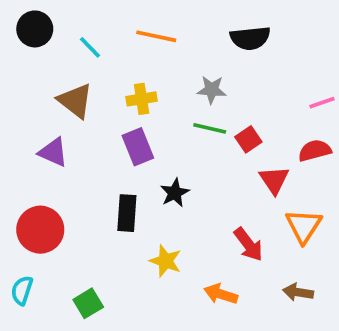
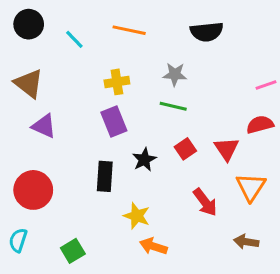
brown triangle: (75, 101) -> (29, 83), moved
red square: (248, 139) -> (185, 149), moved
orange arrow: (221, 294) -> (153, 246), moved

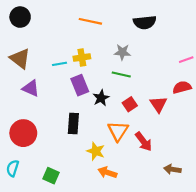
cyan line: (74, 39) -> (59, 64), moved, turned -56
black star: (144, 160) -> (101, 98), moved
orange triangle: (251, 187) -> (118, 131), moved
green square: (73, 251) -> (51, 176), turned -35

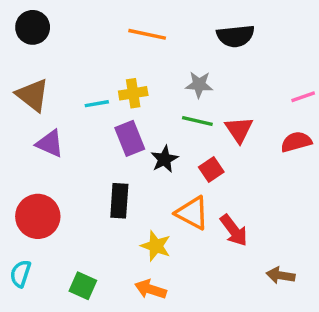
red triangle: (159, 104) -> (239, 130), moved
orange triangle: (118, 131) -> (192, 213), turned -35
orange arrow: (107, 172) -> (151, 289), moved

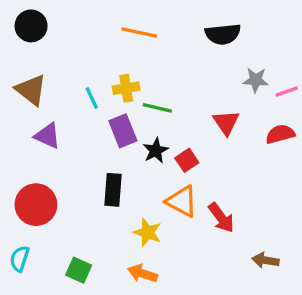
gray star: (199, 85) -> (256, 80), moved
cyan line: (97, 104) -> (92, 98), turned 75
green line: (197, 121) -> (157, 108), moved
red square: (211, 170) -> (187, 160), moved

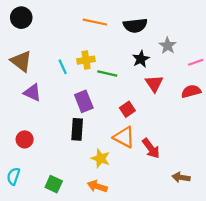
black semicircle: (223, 34) -> (135, 25), moved
gray star: (256, 80) -> (168, 46), moved, turned 30
purple rectangle: (123, 131) -> (84, 101), moved
black star: (156, 151) -> (141, 59), moved
red circle: (36, 205) -> (25, 139), size x0.6

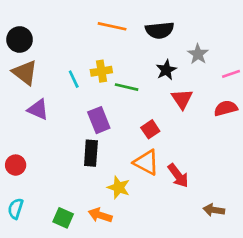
black circle: (21, 18) -> (20, 39), moved
red circle: (25, 139) -> (16, 165), moved
orange arrow: (97, 186) -> (100, 215), moved

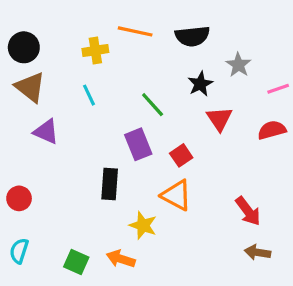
yellow cross: (101, 71) -> (95, 51), moved
green line: (127, 87) -> (153, 105), turned 35
purple rectangle: (99, 120) -> (138, 144), moved
red arrow: (178, 176) -> (248, 211), moved

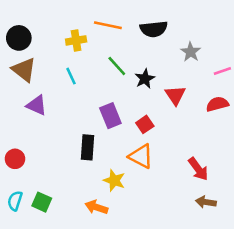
black star: (200, 84) -> (145, 79), moved
green line: (153, 105) -> (117, 66), moved
green square: (76, 262) -> (42, 202), moved

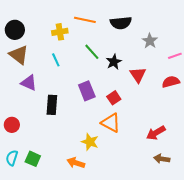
black rectangle: (88, 147) -> (52, 105), moved
red arrow: (198, 169) -> (156, 133), turned 96

